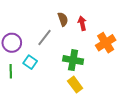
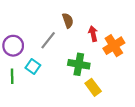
red arrow: (82, 23) -> (93, 34), moved
yellow rectangle: (75, 85) -> (93, 87), moved

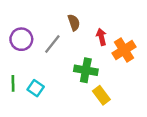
purple circle: (13, 46) -> (21, 39), moved
cyan square: (33, 66) -> (36, 88), moved

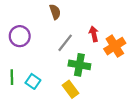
brown semicircle: (74, 22) -> (55, 12), moved
gray line: (52, 44) -> (65, 43), moved
yellow rectangle: (101, 95) -> (71, 89), moved

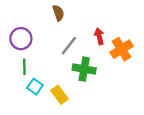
green line: (12, 77) -> (24, 67), moved
yellow rectangle: (71, 89) -> (60, 95), moved

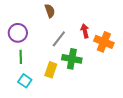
orange cross: (122, 49) -> (104, 42), turned -36
cyan square: (35, 87) -> (25, 81), moved
yellow rectangle: (60, 95) -> (51, 70), moved, turned 56

